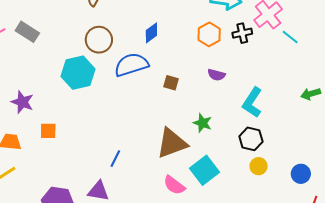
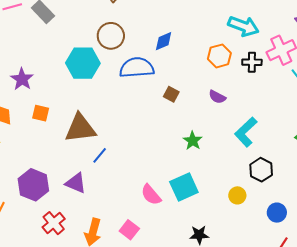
black hexagon: (251, 139) -> (261, 170), moved
brown triangle: (172, 143) -> (80, 128), moved

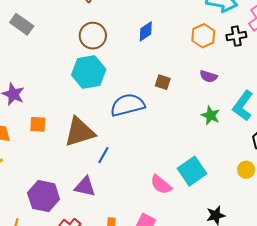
cyan hexagon: (83, 63) -> (89, 72), moved
blue semicircle: (137, 68) -> (127, 105), moved
green star: (193, 141) -> (211, 115), moved

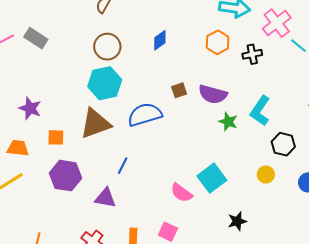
black cross: (236, 36) -> (252, 54), moved
purple semicircle: (208, 76) -> (213, 94), moved, size x1.6
brown square: (163, 82) -> (179, 90), turned -35
brown triangle: (80, 132) -> (95, 124), moved
purple hexagon: (44, 196) -> (65, 176), moved

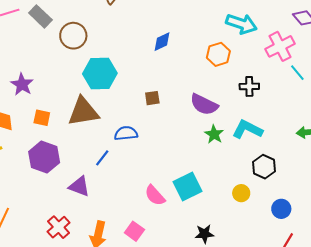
brown circle: (107, 47) -> (73, 36), moved
black cross: (252, 54) -> (249, 86), moved
brown square: (179, 90) -> (152, 98), moved
cyan L-shape: (260, 111) -> (247, 129), turned 72
blue semicircle: (145, 115) -> (126, 133), moved, size x0.7

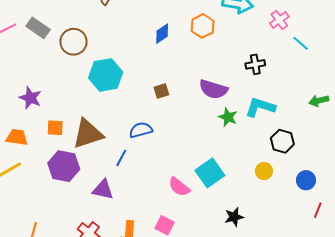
pink cross: (280, 46) -> (279, 20), size x0.7
orange hexagon: (218, 54) -> (203, 26), moved
brown triangle: (83, 112) -> (88, 134), moved

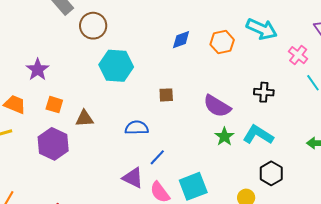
pink cross: (279, 20) -> (298, 55), turned -30
brown triangle: (88, 134) -> (85, 118), size x0.6
blue line: (121, 158) -> (157, 157), moved
purple triangle: (103, 190) -> (133, 178), moved

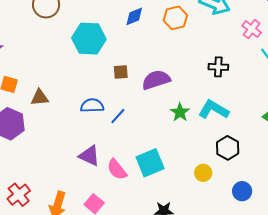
cyan hexagon: (116, 66) -> (89, 39), moved
purple semicircle: (217, 106) -> (156, 80), moved, turned 132
blue line: (157, 157) -> (118, 116), moved

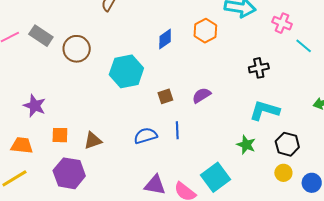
purple semicircle: (156, 80) -> (201, 95), size x0.7
green star: (180, 112) -> (246, 145), moved
blue line: (118, 116) -> (177, 130), moved, turned -30
yellow circle: (203, 173) -> (283, 173), moved

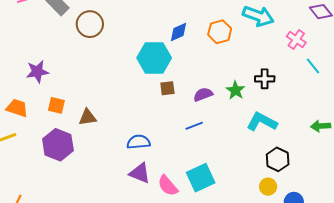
cyan hexagon: (126, 71) -> (154, 58), moved
purple star: (35, 106) -> (37, 72), turned 30
blue line: (177, 130) -> (194, 126), moved, turned 60
blue semicircle: (146, 136) -> (139, 142), moved
green star: (246, 145) -> (236, 90), moved

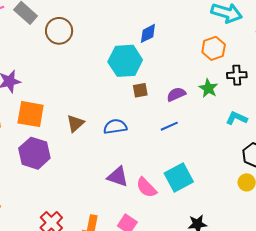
orange hexagon: (220, 32) -> (214, 48), moved
orange square: (56, 105) -> (31, 114), size x1.6
brown triangle: (88, 117) -> (75, 123), moved, turned -30
cyan L-shape: (262, 122) -> (237, 118), size x0.7
blue semicircle: (139, 142) -> (115, 127), moved

